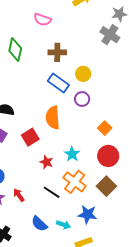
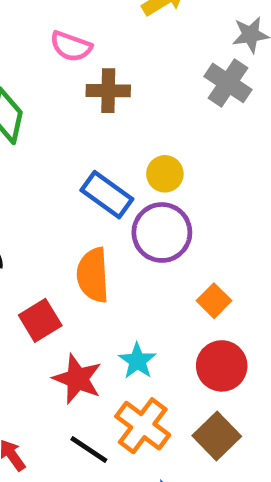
brown cross: (57, 52) -> (108, 91), moved
purple circle: (82, 99) -> (162, 232), size x1.6
red star: (46, 162) -> (77, 379), size x1.5

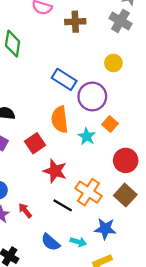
brown cross: (108, 91) -> (75, 22), moved
yellow circle: (165, 174) -> (113, 63), moved
orange square: (214, 301) -> (110, 124), moved
cyan star: (137, 361) -> (87, 136), moved

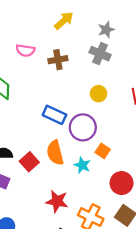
red square: (35, 143) -> (29, 162), moved

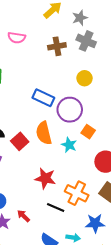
gray star: (106, 30) -> (80, 18), moved
brown cross: (58, 60) -> (57, 46), moved

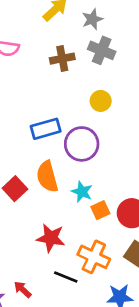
blue rectangle: (43, 98) -> (46, 129), turned -40
orange square: (88, 132) -> (100, 210), moved, turned 32

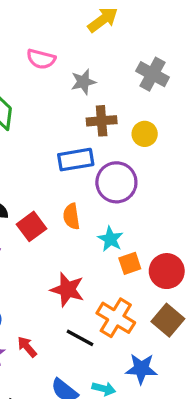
gray star: (92, 19) -> (83, 82), moved
brown cross: (62, 59) -> (102, 121), moved
orange semicircle: (47, 177) -> (71, 216), size x0.7

